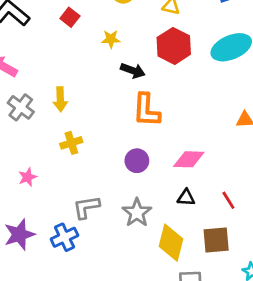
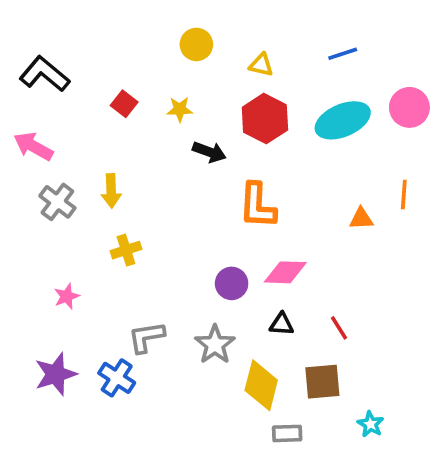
red square: (70, 17) -> (124, 104), moved
orange L-shape: (146, 110) -> (257, 206), moved
purple circle: (137, 161) -> (232, 283), moved
blue cross: (64, 237) -> (117, 378), turned -32

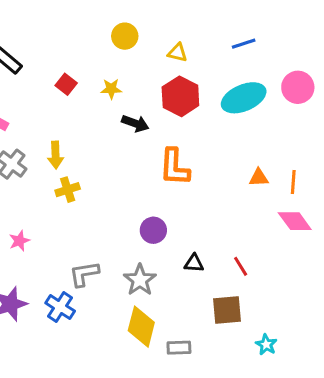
orange line: (404, 194) -> (293, 182), moved
yellow cross: (126, 250) -> (68, 190), moved
pink diamond: (285, 272) -> (295, 221), moved, turned 52
yellow diamond: (261, 385) -> (141, 327), moved
gray rectangle: (287, 433) -> (179, 348), moved

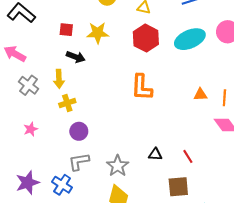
red square: (66, 84) -> (66, 30), turned -32
yellow star: (111, 89) -> (98, 33), size x1.5
black arrow: (135, 123) -> (76, 57), moved
purple circle: (153, 230) -> (79, 131), moved
pink star: (19, 241) -> (31, 129), moved

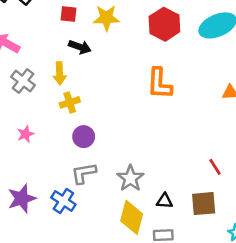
black triangle: (155, 154) -> (164, 201), moved

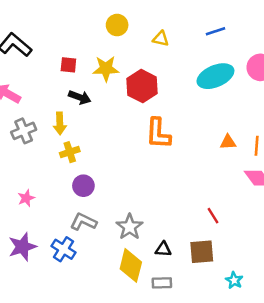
red hexagon: (164, 24) -> (142, 86), moved
gray cross: (23, 81) -> (24, 131), turned 30
pink star: (26, 134) -> (26, 198), moved
gray L-shape: (84, 173) -> (83, 222), turned 35

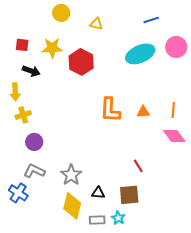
blue line: (215, 31) -> (151, 20), moved
orange L-shape: (158, 133) -> (110, 110), moved
orange triangle: (228, 142) -> (143, 112), moved
cyan star: (234, 280) -> (118, 218), moved

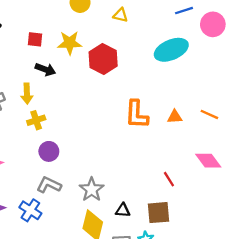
pink circle: (176, 47) -> (213, 24), moved
orange line: (173, 110) -> (209, 114), turned -70
pink diamond: (174, 136) -> (208, 161), moved

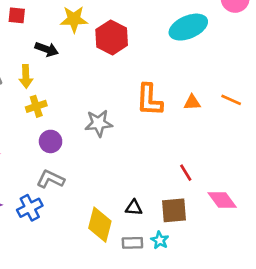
red square: (35, 39) -> (17, 15), moved
pink diamond: (208, 161) -> (222, 200), moved
gray star: (92, 190) -> (99, 123), moved, turned 30
blue cross: (30, 210) -> (30, 208), turned 30

